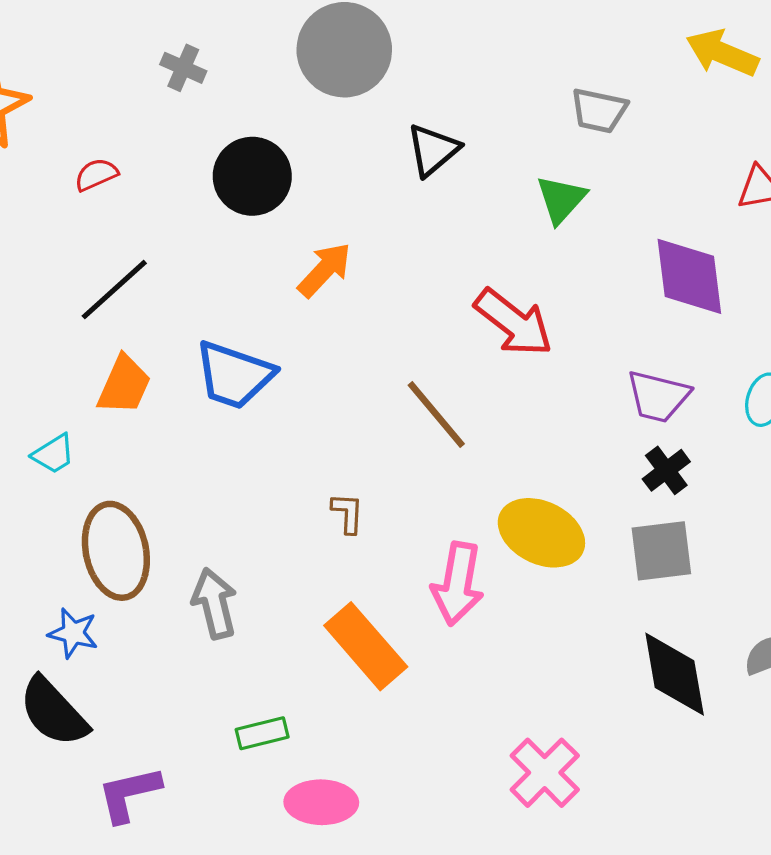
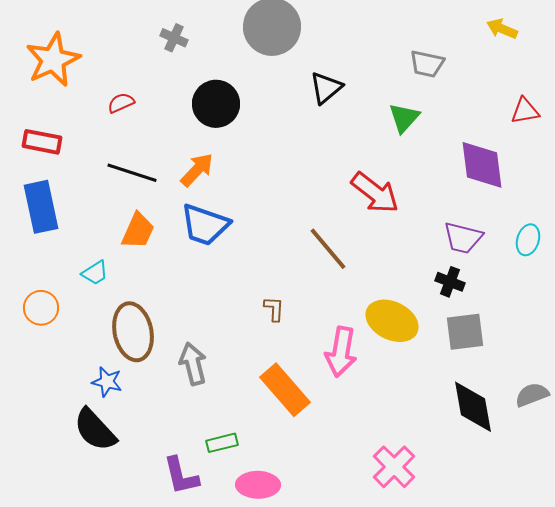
yellow arrow: (722, 53) -> (502, 29), size x0.7
orange arrow: (325, 270) -> (197, 170), moved
black line: (114, 290) -> (132, 173), turned 60
black cross: (666, 470) -> (450, 282), moved, turned -32
purple L-shape: (129, 794) -> (181, 476), moved, turned -90

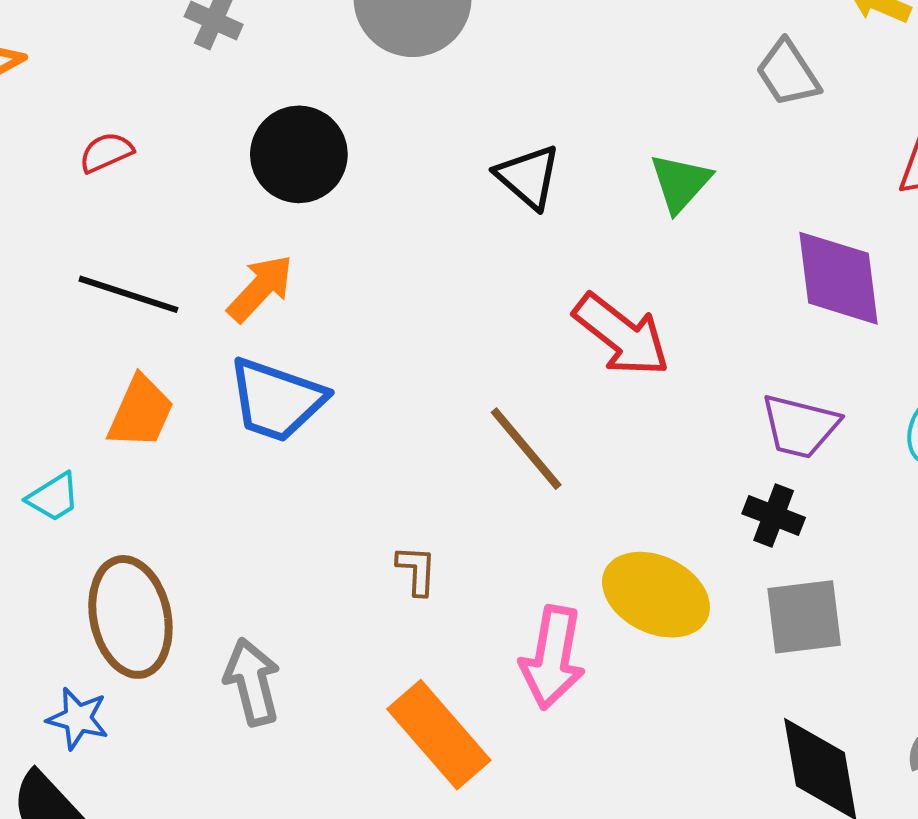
gray trapezoid: (427, 64) -> (788, 73), moved, turned 45
black triangle: (326, 88) -> (528, 177), moved, turned -39

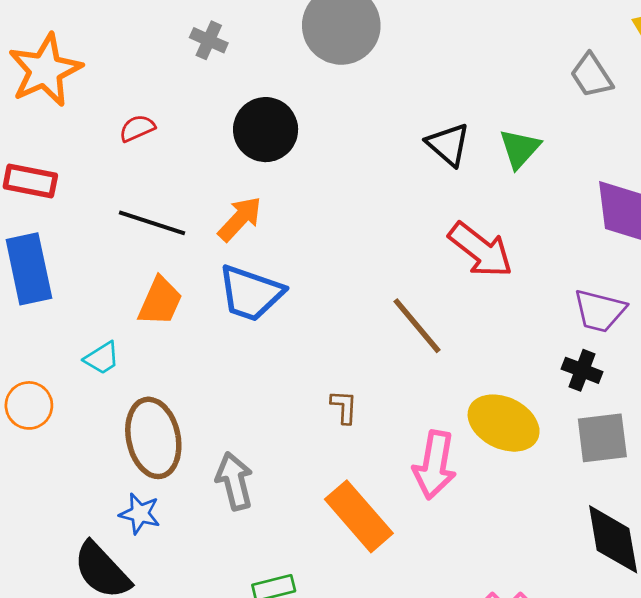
black triangle: (528, 177) -> (448, 144), moved
blue star: (78, 718) -> (140, 514), moved

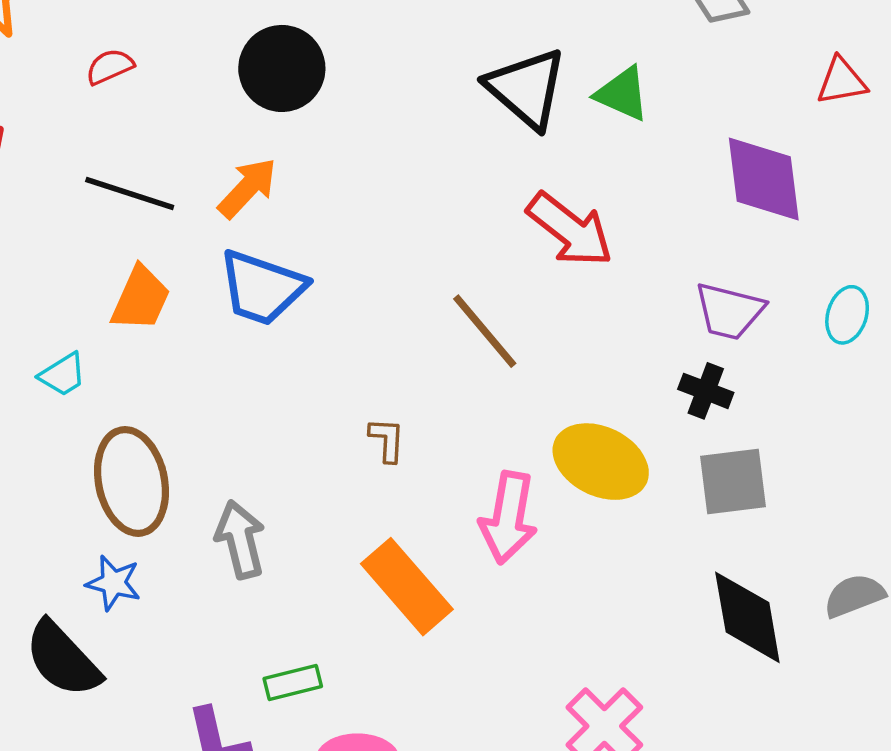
black triangle: (448, 144) -> (526, 88), size x1.4
green triangle: (520, 149) -> (622, 94), turned -48

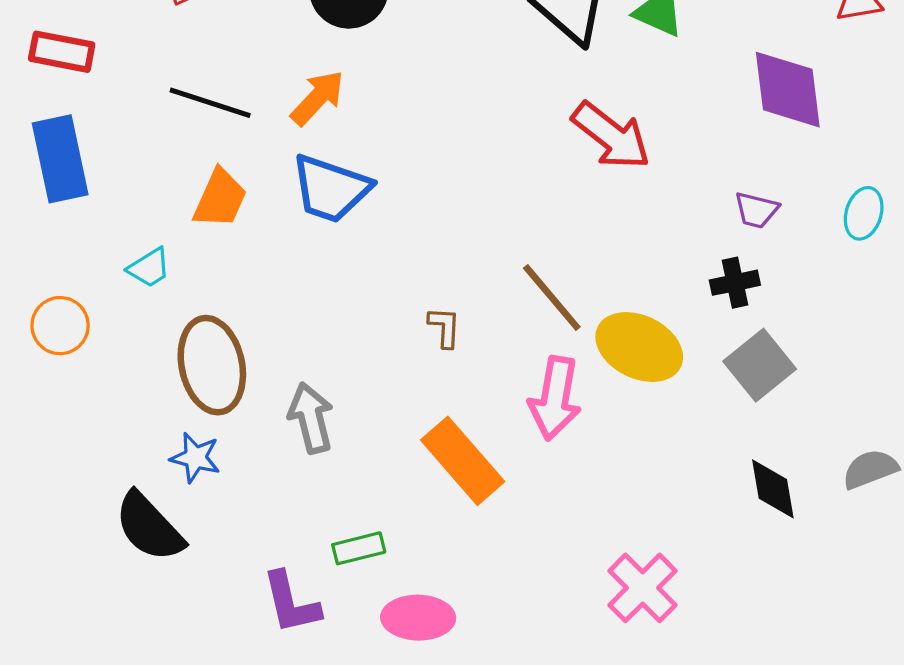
purple trapezoid: (729, 311) -> (756, 210), size x0.7
brown line: (485, 331) -> (552, 298), moved
black cross: (706, 391) -> (735, 283), turned -33
gray square: (733, 481) -> (760, 365), turned -32
black diamond: (747, 617) -> (773, 489), size x0.7

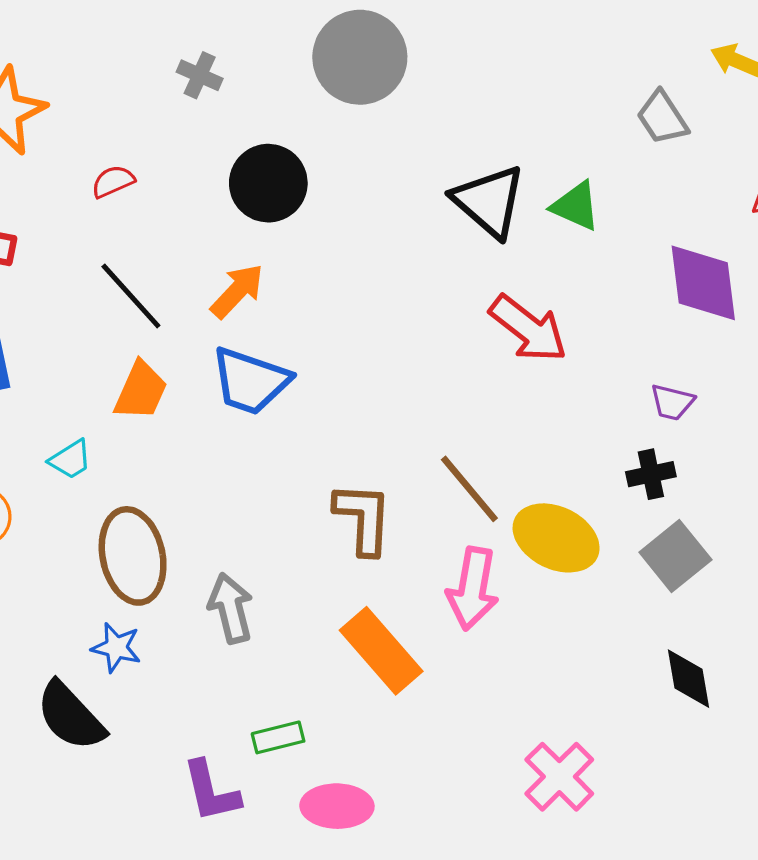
black line: (210, 103) -> (131, 296), turned 30
brown L-shape: (445, 327) -> (363, 518), size x1.8

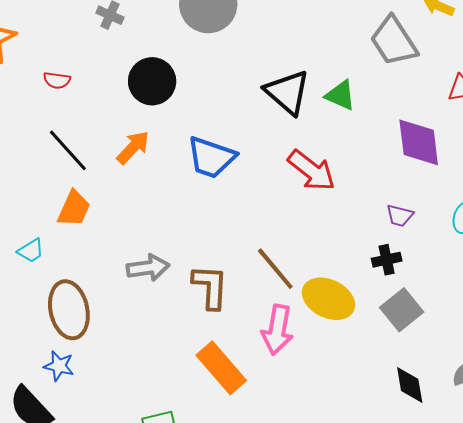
gray trapezoid: (662, 118) -> (394, 41), size x1.5
red semicircle: (113, 181) -> (57, 80), turned -148
blue trapezoid: (250, 381) -> (211, 157), moved
gray arrow: (231, 608) -> (148, 268), moved, turned 96

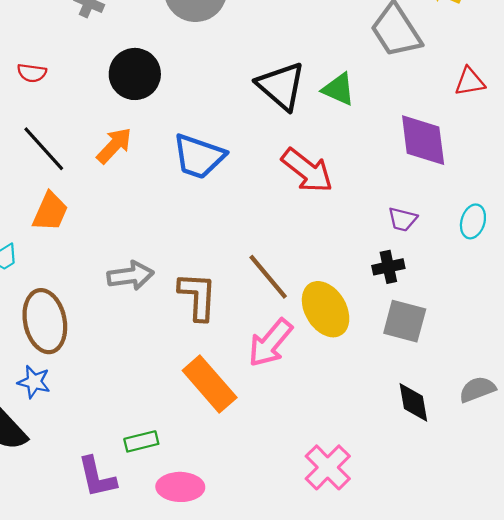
yellow ellipse: (328, 299) -> (326, 309), turned 33
gray square: (402, 310) -> (405, 321), turned -36
pink arrow: (277, 330) -> (270, 343), turned 30

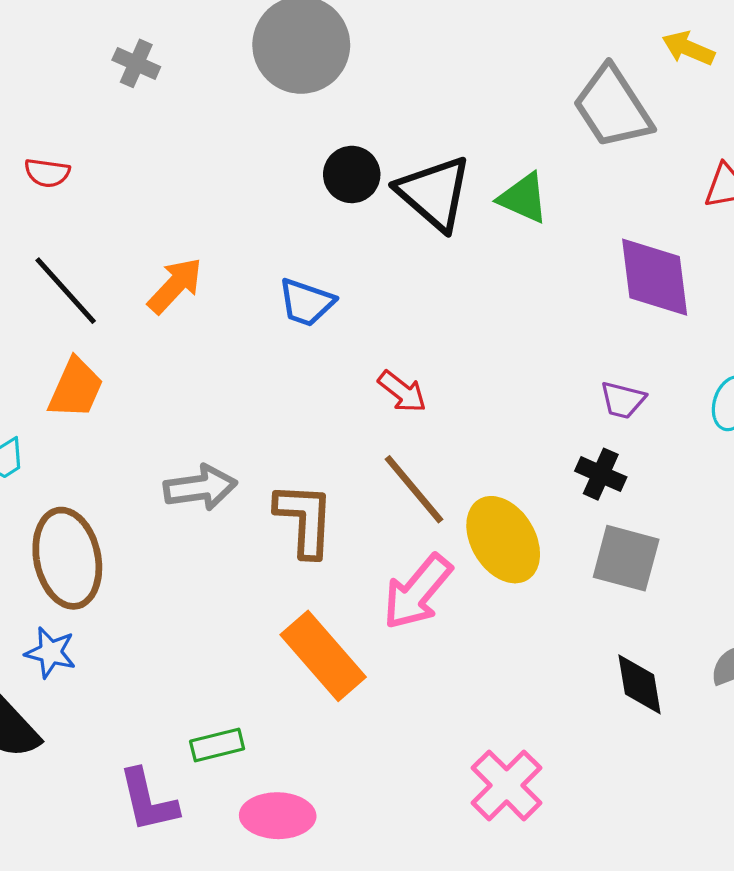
black circle: (135, 74) -> (352, 174), moved, size x0.7
blue trapezoid: (199, 156) -> (306, 302), size x0.7
red arrow: (307, 170) -> (402, 392), moved, size x0.6
black cross: (388, 267) -> (601, 474), turned 36

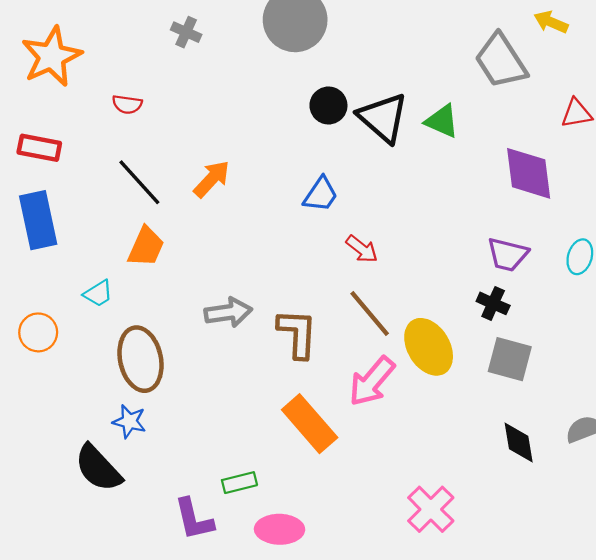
blue trapezoid: (306, 302) -> (321, 194), moved, turned -75
purple trapezoid: (623, 400) -> (508, 255), size x1.4

